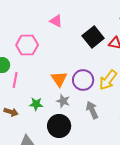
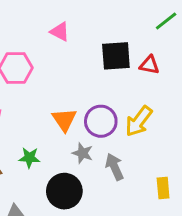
black square: (93, 37) -> (116, 56), turned 35
gray star: (63, 101) -> (83, 153), moved

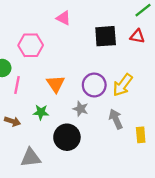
red triangle: (149, 65) -> (137, 36), moved
orange triangle: (64, 120) -> (56, 84), moved
gray arrow: (114, 167) -> (116, 119), moved

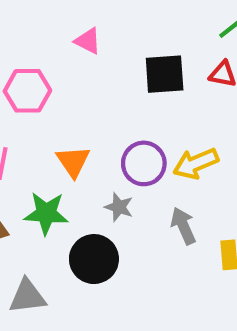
yellow arrow: (123, 85) -> (196, 163), turned 30
green star: (41, 112) -> (46, 213), size x1.5

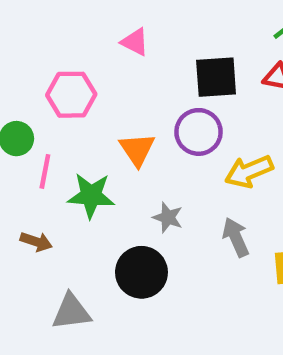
orange triangle: (73, 161) -> (137, 149), moved
purple circle: (144, 163) -> (199, 132), moved
green star: (46, 213) -> (91, 196), moved

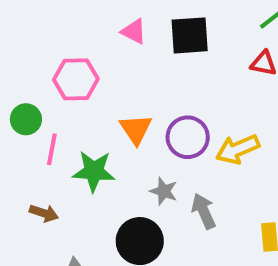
black square: (216, 77) -> (190, 35), moved
purple circle: (199, 132) -> (188, 137), moved
gray arrow: (236, 237) -> (204, 211), moved

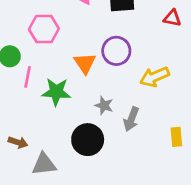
purple circle: (188, 137) -> (116, 51), moved
gray arrow: (204, 211) -> (131, 119), turned -135
brown arrow: (44, 213) -> (18, 142), moved

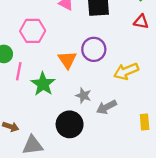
green star: (56, 92) -> (43, 84), turned 30
gray arrow: (131, 119) -> (106, 107), turned 42

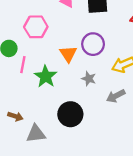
gray star: (83, 96) -> (89, 79), moved
gray arrow: (106, 107) -> (116, 96), moved

